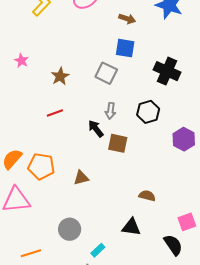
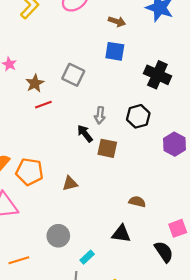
gray square: (106, 73) -> (73, 75), moved
brown star: (60, 76) -> (35, 83), moved
red line: (55, 113) -> (43, 105), moved

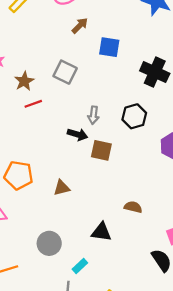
brown arrow: (117, 21) -> (80, 26), moved, turned -63
black arrow: (85, 133) -> (78, 134), turned 144
black triangle: (121, 234) -> (101, 232), moved

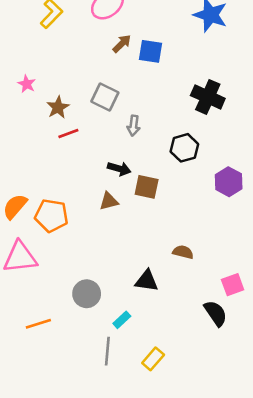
blue square: (109, 47) -> (150, 51), moved
gray arrow: (93, 115) -> (134, 126), moved
brown triangle: (62, 188) -> (109, 201), moved

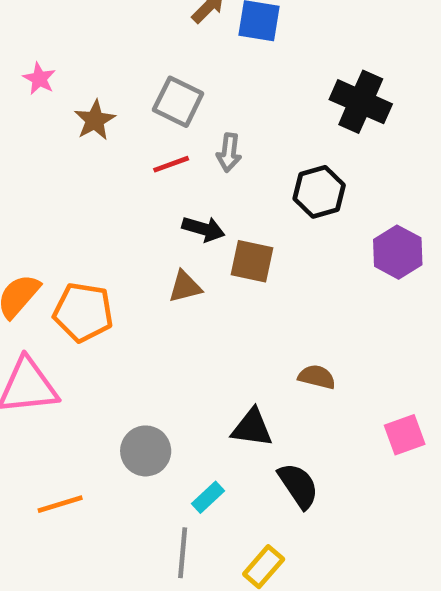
red line: (68, 133) -> (171, 164), moved
black semicircle: (216, 313) -> (298, 486), moved

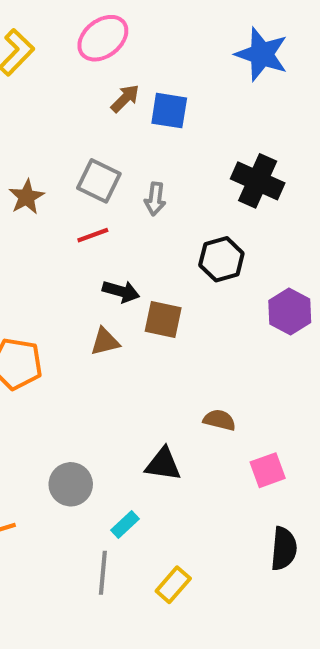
gray arrow: (229, 153) -> (155, 199), moved
pink square: (405, 435) -> (268, 470), moved
black semicircle: (298, 486) -> (284, 549), moved, turned 39

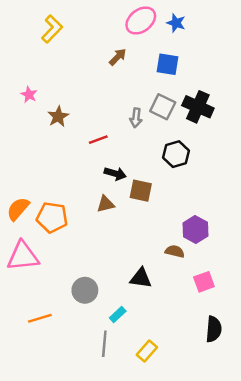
pink ellipse: (103, 38) -> (141, 20), moved
blue star: (262, 54) -> (176, 23), moved, size x0.6
blue square: (169, 111) -> (168, 64), moved
gray square: (99, 181) -> (163, 107), moved
purple hexagon: (290, 311) -> (195, 230), moved

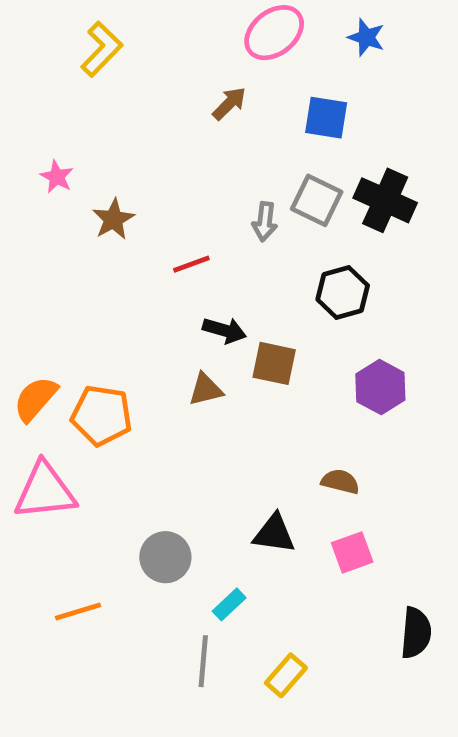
blue star: (176, 23) -> (366, 37), moved
purple hexagon: (195, 230) -> (380, 387), moved
pink square: (204, 282) -> (352, 552), moved

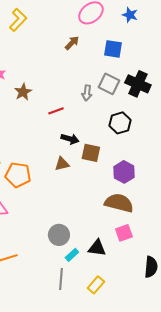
purple hexagon: (380, 387) -> (124, 172), moved
brown semicircle: (340, 482) -> (119, 203), size x1.8
black triangle: (274, 534) -> (97, 248), moved
gray circle: (165, 557) -> (59, 235), moved

